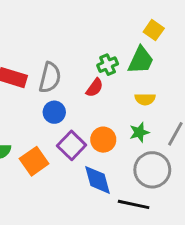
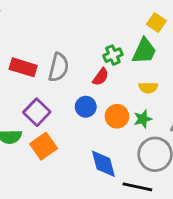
blue circle: (54, 112) -> (86, 107), moved
orange circle: (103, 140) -> (117, 116), moved
purple square: (72, 145) -> (37, 112), moved

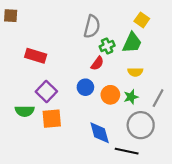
gray semicircle: (59, 67) -> (92, 26), moved
orange square: (44, 146) -> (52, 119), turned 30

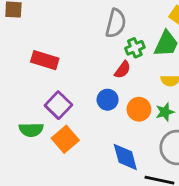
orange square: (52, 119) -> (65, 139), turned -36

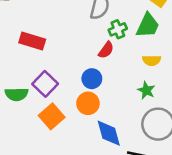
orange circle: (139, 109) -> (88, 103), moved
green star: (165, 112) -> (146, 90), turned -30
green semicircle: (31, 130) -> (17, 94), moved

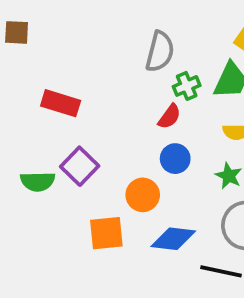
blue circle: (92, 79) -> (175, 159), moved
orange square: (52, 116) -> (106, 233), moved, turned 35
blue diamond: (109, 133) -> (173, 239), turned -68

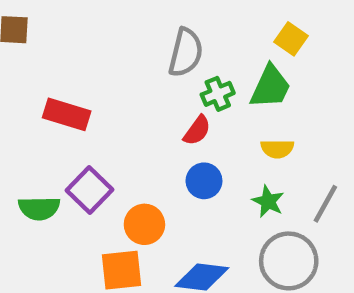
orange circle: (143, 195) -> (144, 224), moved

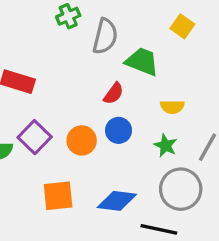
green trapezoid: (270, 87) -> (142, 62), moved, turned -93
green cross: (218, 94) -> (68, 16), moved
orange circle: (144, 224) -> (82, 140), moved

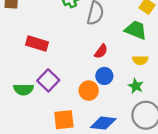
green trapezoid: (142, 62) -> (136, 30), moved
orange circle: (82, 140) -> (89, 91), moved

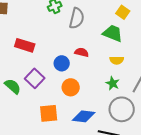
red semicircle: (101, 51) -> (82, 52), turned -112
blue circle: (104, 76) -> (62, 63), moved
green semicircle: (24, 89) -> (13, 86), turned -138

